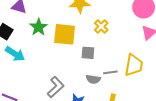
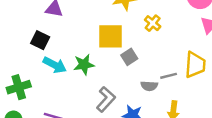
green star: (39, 27) -> (84, 65), moved, turned 30
gray square: (88, 53) -> (129, 57), moved, turned -32

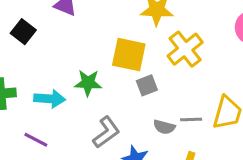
yellow cross: (153, 23) -> (185, 49), size x1.6
black square: (40, 40) -> (23, 32), moved
cyan arrow: (55, 65) -> (50, 99), moved, turned -35

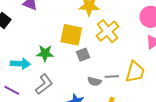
gray L-shape: (106, 132) -> (44, 84), moved

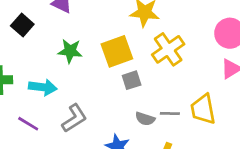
yellow square: (71, 35) -> (117, 51), turned -35
green star: (45, 53) -> (70, 51), moved
yellow trapezoid: (135, 72) -> (203, 109), turned 150

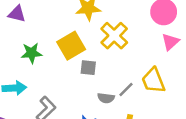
gray square: (132, 80) -> (88, 68), turned 35
gray line: (170, 113) -> (126, 89), turned -35

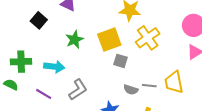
green star: (32, 53) -> (74, 40), turned -30
gray line: (126, 89) -> (149, 86), turned 40

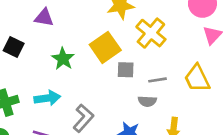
gray line: (149, 86) -> (158, 80), moved

